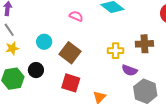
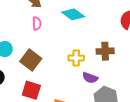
pink semicircle: (76, 16) -> (37, 23), turned 64

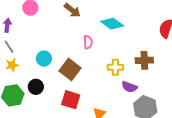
pink semicircle: (37, 23) -> (88, 42), moved

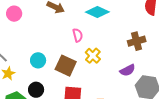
yellow cross: (115, 67) -> (93, 56), moved, turned -35
purple semicircle: (129, 87) -> (128, 70), turned -35

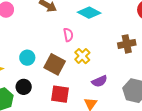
purple semicircle: (128, 70) -> (99, 81), moved

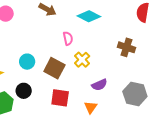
brown cross: (127, 44) -> (126, 47), turned 30

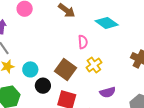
cyan circle: (27, 62) -> (30, 69), moved
black circle: (24, 91) -> (43, 86), moved

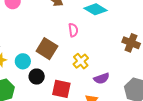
yellow cross: (94, 65) -> (81, 61), moved
brown square: (65, 70) -> (47, 49), moved

